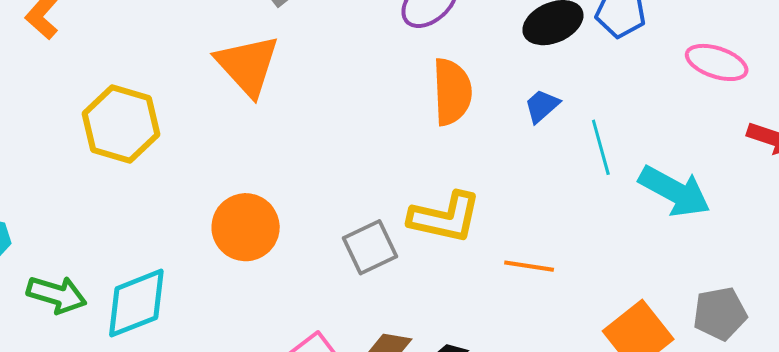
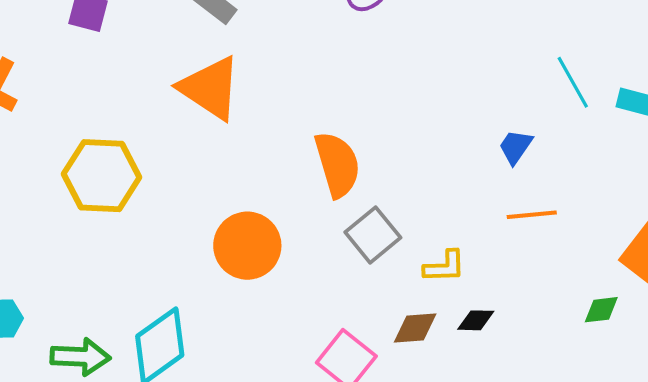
orange semicircle: (452, 92) -> (337, 164), moved
blue trapezoid: (542, 106) -> (516, 147), moved
yellow L-shape: (445, 217) -> (445, 267), moved, size x0.6

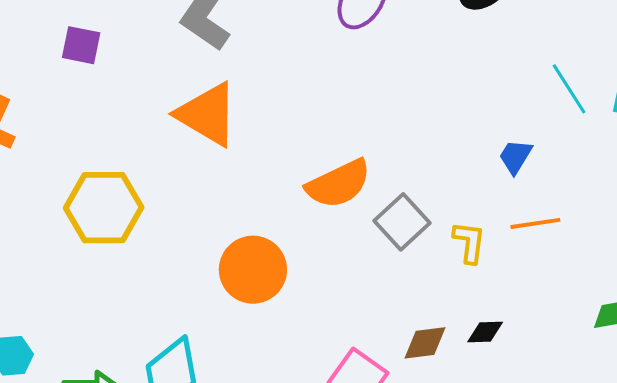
orange semicircle: (337, 164) -> (338, 184), turned 84
gray square: (373, 235) -> (402, 222), moved
yellow L-shape: (445, 267) -> (469, 242), moved, turned -78

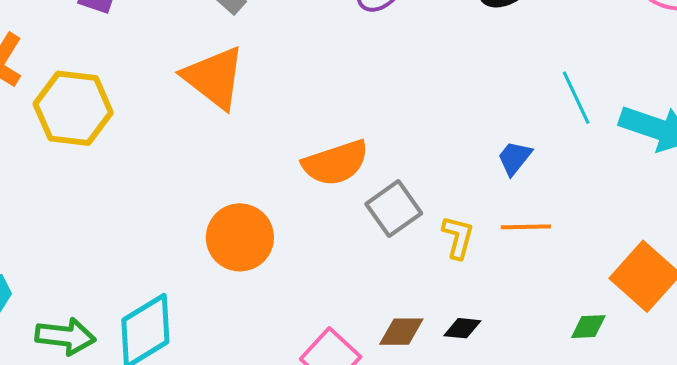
yellow hexagon: (104, 208) -> (73, 108), moved

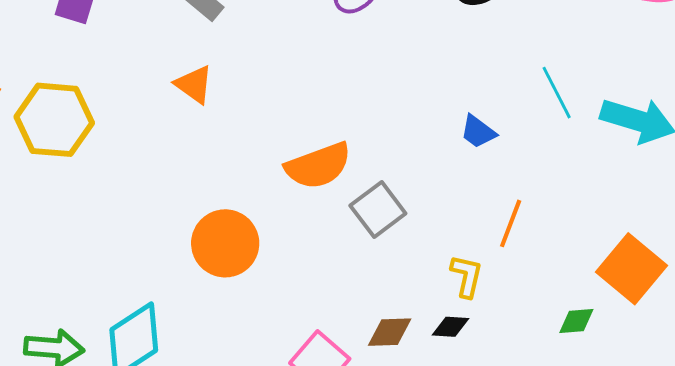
orange triangle: (214, 78) -> (194, 84), size x0.6
blue trapezoid: (514, 158) -> (478, 132), moved, turned -90
orange line: (526, 227) -> (511, 223), turned -66
yellow L-shape: (458, 237) -> (467, 276), moved

